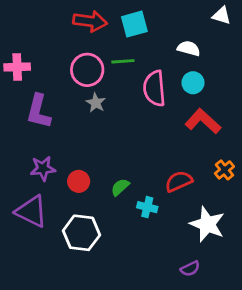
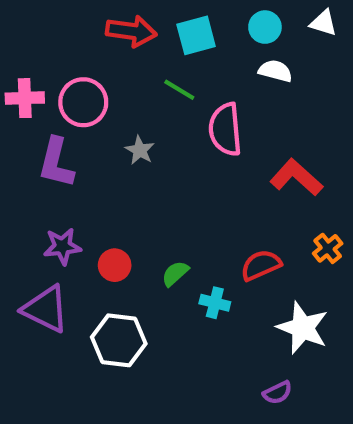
green line: (123, 61) -> (179, 90), turned 35
pink circle: (87, 70) -> (83, 102), moved
cyan circle: (193, 83) -> (265, 27), moved

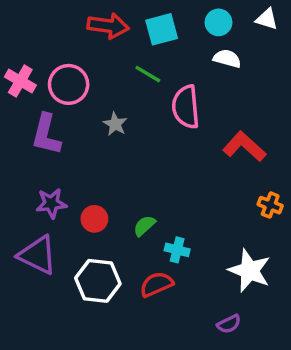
pink cross: (25, 98) -> (20, 81), turned 32
orange cross: (328, 248) -> (270, 205), turned -30
red semicircle: (261, 265) -> (156, 284), moved

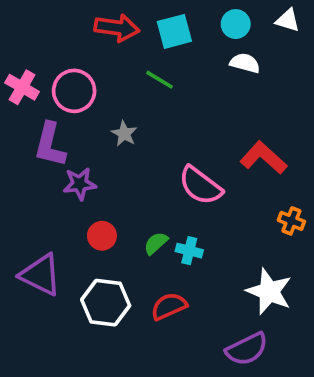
pink semicircle: (186, 107) -> (200, 186), moved, turned -48
purple star: (51, 203) -> (80, 184), moved
cyan cross: (177, 250) -> (189, 251), moved
purple semicircle: (229, 324) -> (247, 349), size x1.6

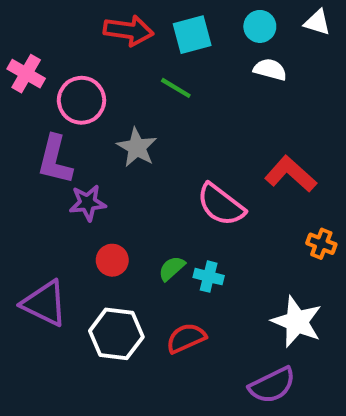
pink cross: (22, 87) -> (26, 74), moved
gray star: (124, 134) -> (137, 147), size x1.4

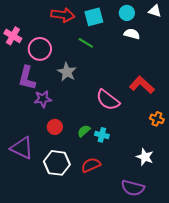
white star: (297, 322) -> (145, 157), size x0.7
purple semicircle: (272, 385) -> (133, 188), turned 40

